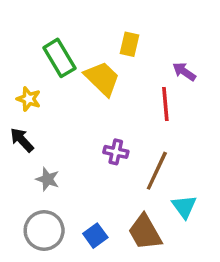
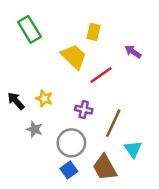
green rectangle: (59, 58) -> (29, 29), moved
yellow star: (29, 99) -> (44, 98), moved
red line: (165, 104) -> (101, 75), moved, turned 60
gray circle: (44, 230) -> (71, 143), moved

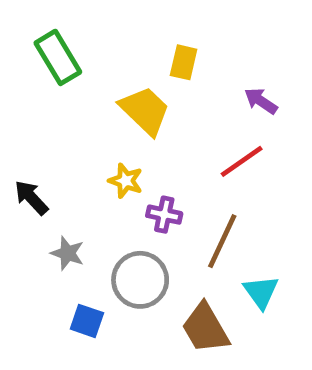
red line: (101, 75) -> (242, 161), moved
yellow star: (44, 98) -> (126, 181), moved
blue square: (69, 170) -> (87, 321), moved, turned -35

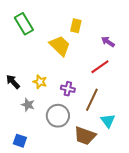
yellow star: (126, 181) -> (40, 82), moved
blue square: (87, 321) -> (20, 141), moved
brown trapezoid: (205, 328) -> (85, 136), turned -40

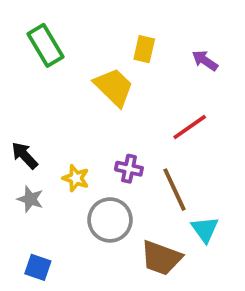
purple arrow: (108, 42) -> (205, 61), moved
yellow star: (40, 82) -> (76, 178), moved
brown line: (92, 100) -> (175, 190), turned -50
gray star: (28, 105) -> (30, 199), moved

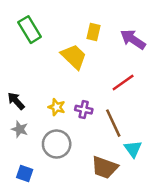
purple arrow: (205, 61) -> (133, 39), size x1.5
yellow star: (76, 178) -> (57, 107), moved
gray circle: (110, 220) -> (57, 144), moved

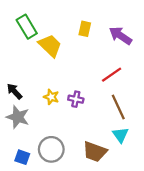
yellow trapezoid: (74, 57) -> (50, 46), moved
brown line: (113, 123) -> (118, 107), moved
gray star: (20, 129) -> (18, 117), size x1.5
gray circle: (57, 144) -> (51, 149), moved

